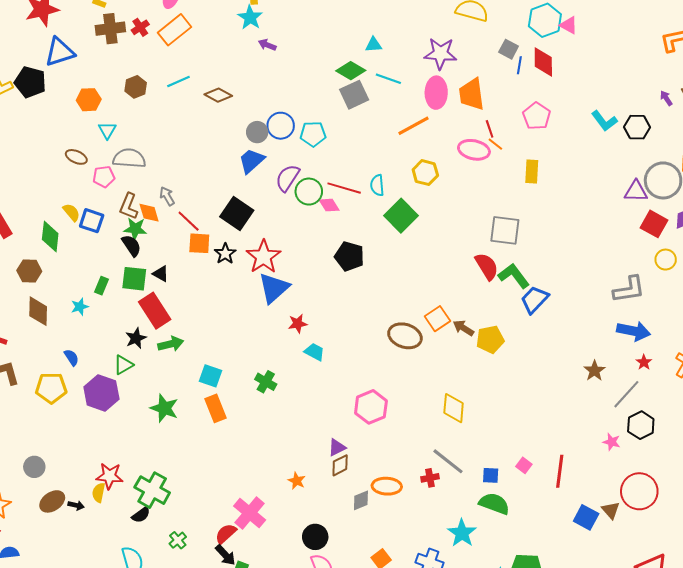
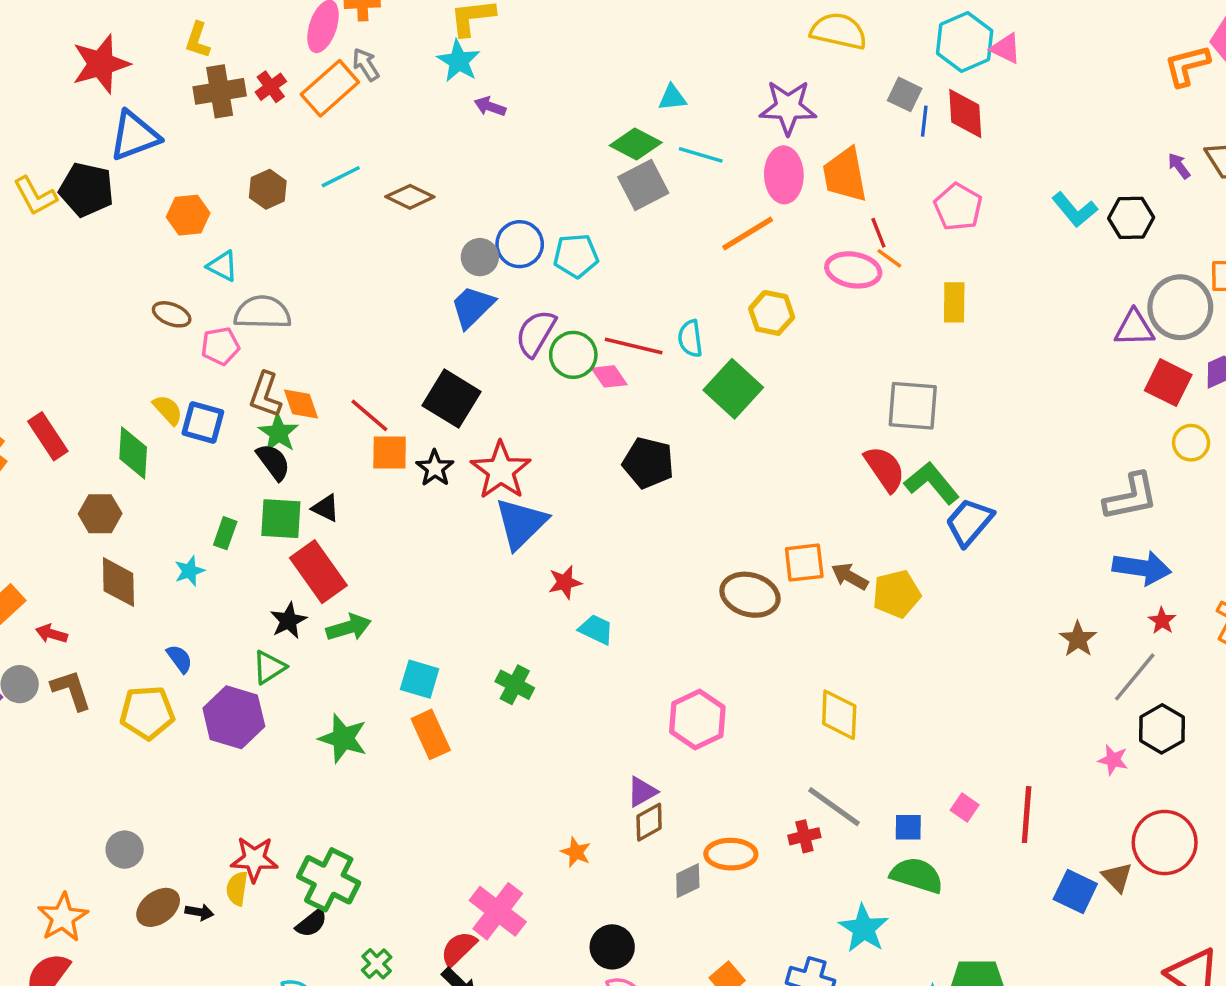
cyan triangle: (107, 130) -> (222, 266), turned -30
gray arrow: (167, 196) -> (366, 64), moved
green star: (135, 229) -> (278, 433), turned 30
orange square: (437, 319) -> (804, 563), turned 30

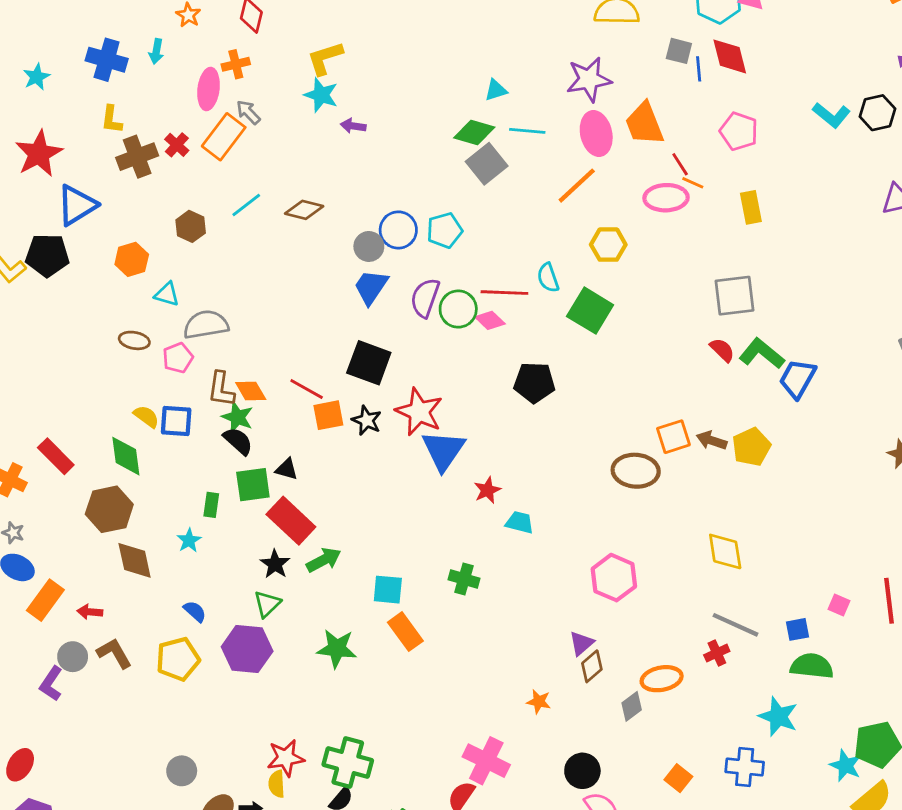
red semicircle: (885, 469) -> (722, 350), size x0.7
brown hexagon: (100, 514) -> (109, 509), size x1.4

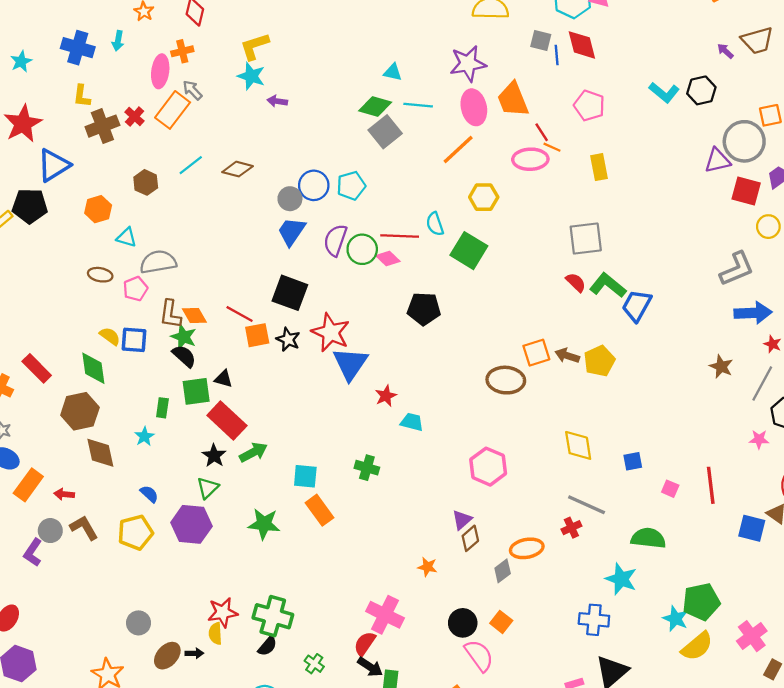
cyan triangle: (496, 90) -> (393, 72), turned 30
blue square: (798, 629) -> (633, 461), moved
orange square: (678, 778) -> (501, 622), moved

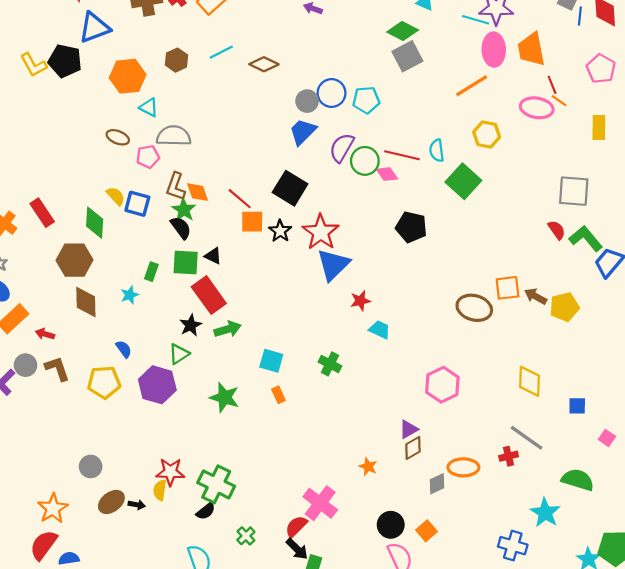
cyan line: (418, 105) -> (476, 20), moved
orange hexagon: (98, 209) -> (128, 76), size x1.4
orange rectangle: (319, 510) -> (278, 395), size x0.6

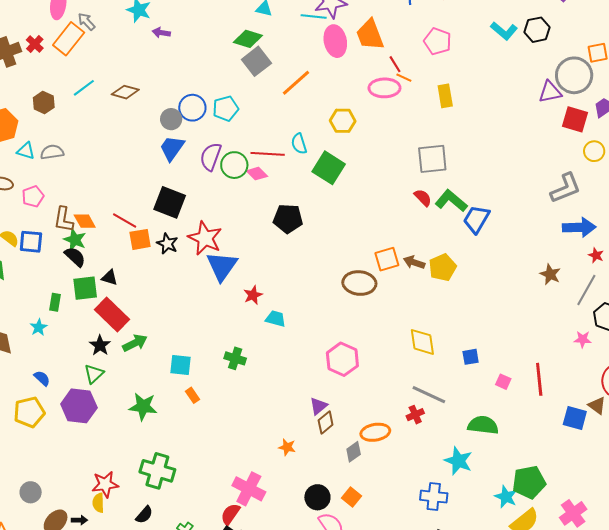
orange line: (472, 86) -> (296, 83), moved
gray semicircle: (174, 136) -> (52, 152), moved, size x0.7
green cross: (216, 484) -> (157, 471), moved

